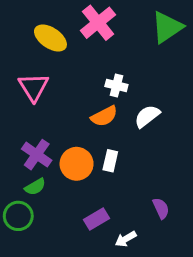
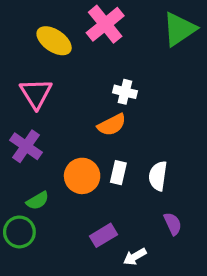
white semicircle: (147, 116) -> (158, 176), moved, turned -44
purple cross: (37, 155) -> (26, 146), moved

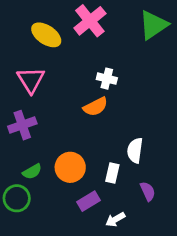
purple cross: (26, 146) -> (22, 125), turned 36
white rectangle: (118, 173) -> (112, 173), moved
orange circle: (82, 176) -> (70, 167), moved

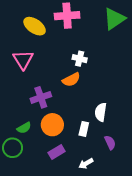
pink cross: (90, 21) -> (67, 16), turned 35
purple cross: (22, 125) -> (41, 97), moved
purple rectangle: (88, 201) -> (57, 152), moved

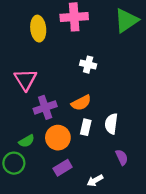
yellow ellipse: (35, 26) -> (38, 29), turned 50
pink triangle: (23, 60) -> (25, 80), moved
orange semicircle: (71, 80) -> (81, 103), moved
white rectangle: (84, 129) -> (86, 127), moved

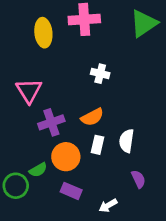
green semicircle: (27, 141) -> (38, 170), moved
purple rectangle: (63, 168) -> (71, 191), turned 54

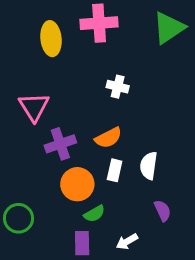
green semicircle: (38, 170) -> (94, 214), moved
purple rectangle: (71, 191) -> (82, 243), moved, turned 66

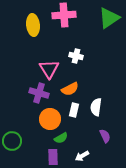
pink triangle: (34, 107) -> (49, 69), moved
purple cross: (60, 144) -> (39, 93), turned 36

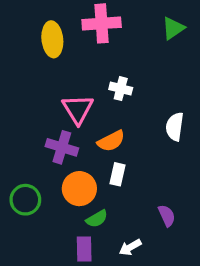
green triangle: (109, 18) -> (173, 28), size x0.7
white semicircle: (96, 107) -> (175, 127), moved
green circle: (12, 141) -> (25, 200), moved

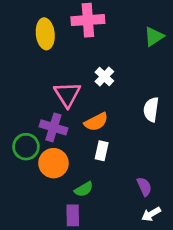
green triangle: (173, 28) -> (154, 37), moved
white cross: (121, 89) -> (104, 76), turned 30
orange circle: (79, 189) -> (53, 163), moved
green circle: (25, 200) -> (26, 147), moved
white arrow: (130, 247) -> (151, 214), moved

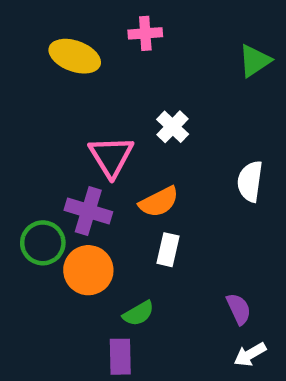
pink cross: (88, 20) -> (145, 33), size x0.6
yellow ellipse: (45, 34) -> (75, 56), turned -64

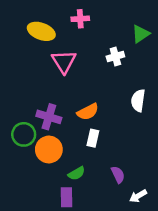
white cross: (173, 127) -> (115, 56), moved, turned 30
pink triangle: (111, 156) -> (64, 62), moved
purple semicircle: (239, 309) -> (118, 175), moved

